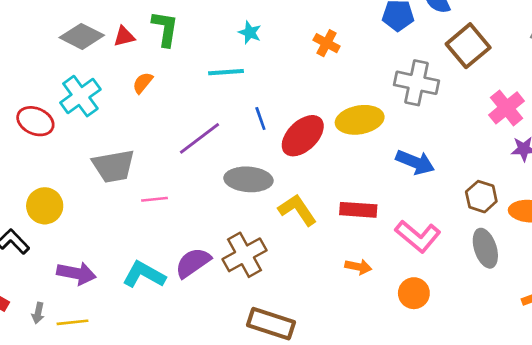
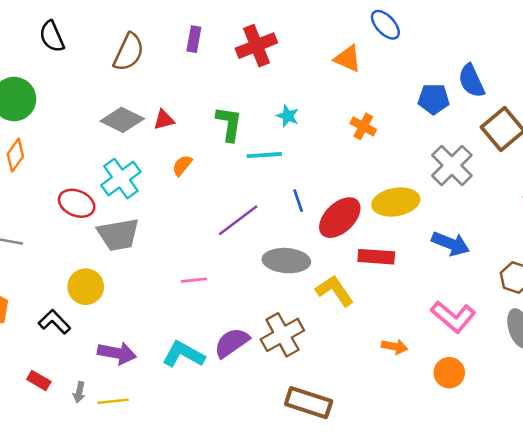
green L-shape: (165, 29) -> (229, 124), moved
gray cross: (417, 83) -> (452, 165), turned 33
gray trapezoid: (114, 166) -> (118, 235), moved
red rectangle: (358, 210) -> (376, 257), moved

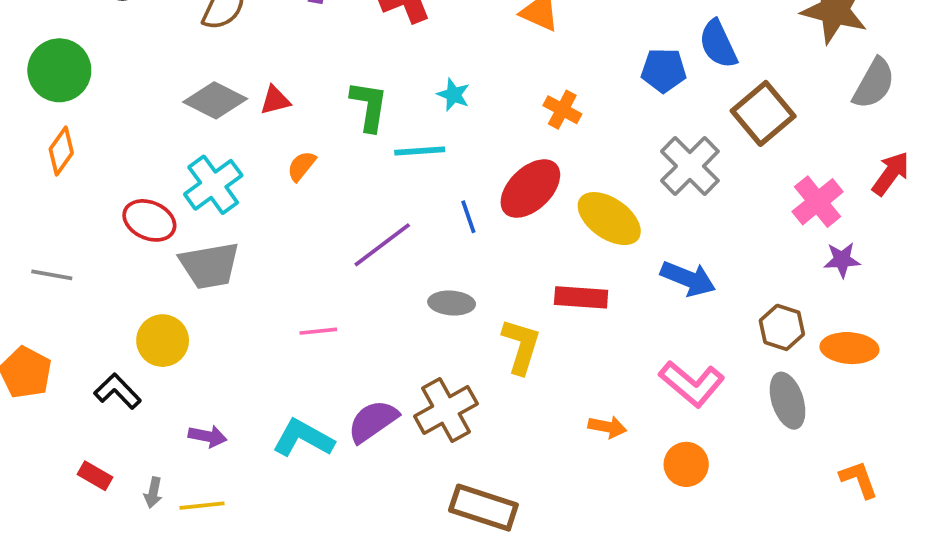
yellow ellipse: (396, 202) -> (609, 219), turned 45
red ellipse: (340, 218) -> (530, 189), moved
gray ellipse: (286, 261) -> (452, 303), size x0.7
yellow L-shape: (335, 291) -> (521, 346), turned 51
purple arrow: (117, 353) -> (208, 436), size x0.7

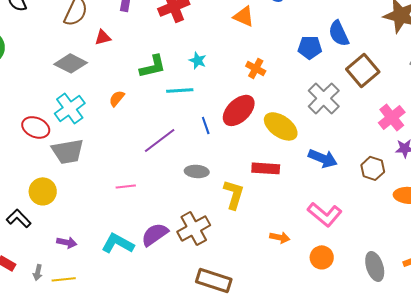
red triangle: (275, 100) -> (103, 37), moved
green L-shape: (369, 106) -> (153, 66), turned 68
brown hexagon: (782, 327) -> (373, 168), moved
gray ellipse: (788, 401) -> (375, 266), moved

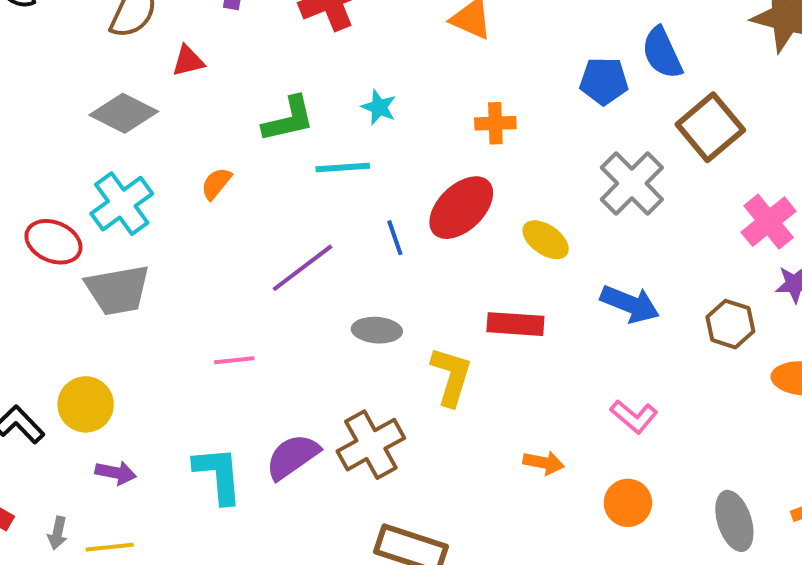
orange cross: (256, 68) -> (495, 123), turned -30
yellow ellipse: (281, 126) -> (546, 240), size x0.7
yellow circle: (43, 191) -> (86, 404), moved
pink L-shape: (325, 214) -> (634, 416), size x0.7
cyan L-shape: (118, 243) -> (218, 475), turned 56

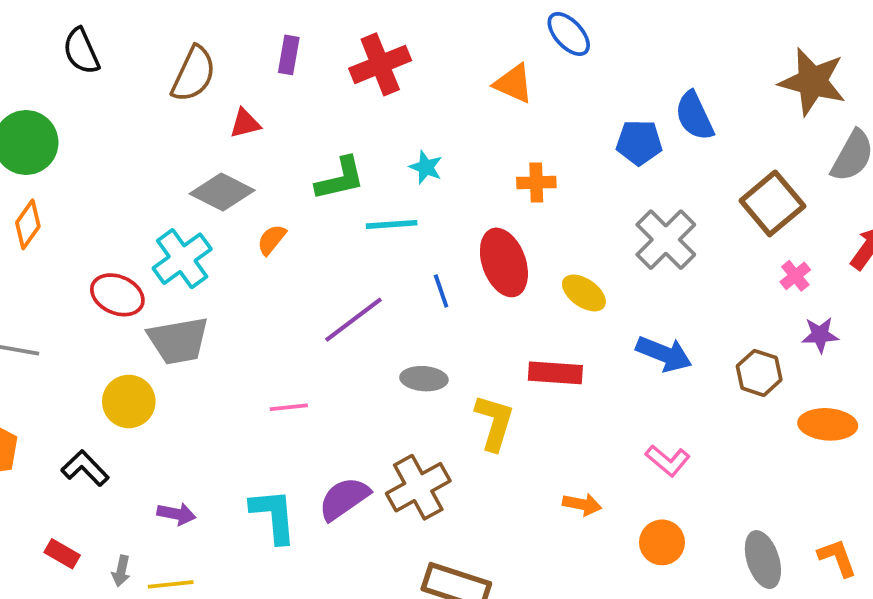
gray diamond: (124, 113) -> (222, 192), moved
brown square: (710, 127) -> (772, 203), moved
red ellipse: (461, 208) -> (504, 262), turned -66
pink cross: (769, 222) -> (795, 276), size x0.6
yellow circle: (86, 404) -> (129, 401), moved

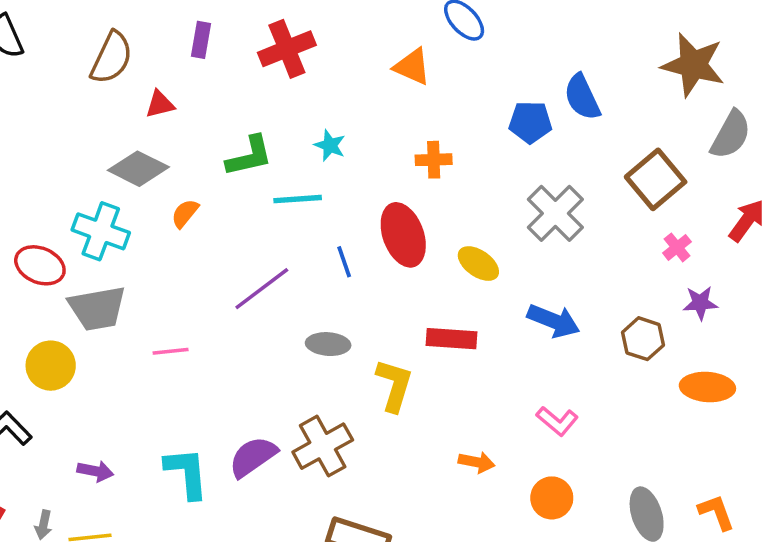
cyan cross: (182, 259) -> (101, 231), turned -34
pink line: (289, 407) -> (171, 351), moved

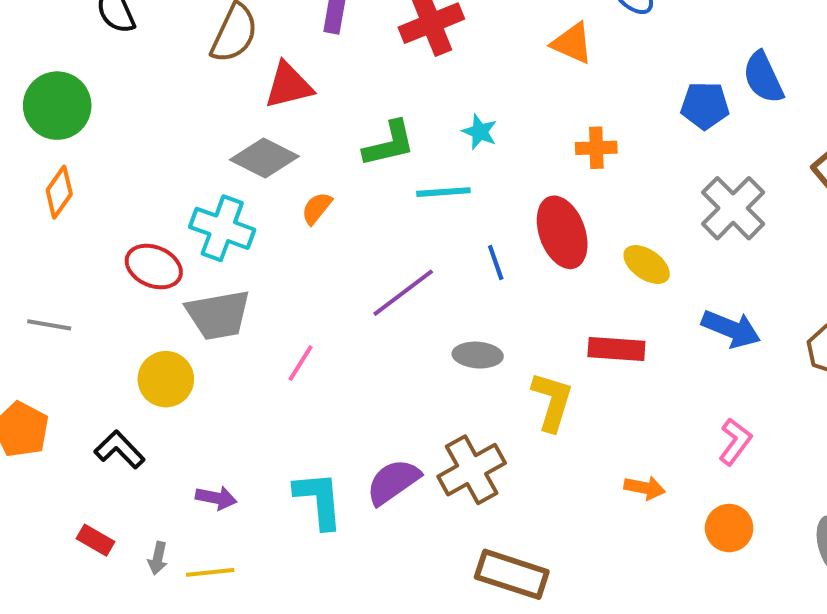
red triangle: (160, 104) -> (289, 85), size x1.5
pink line: (171, 351) -> (301, 363), turned -52
pink L-shape: (557, 421) -> (735, 442), turned -93

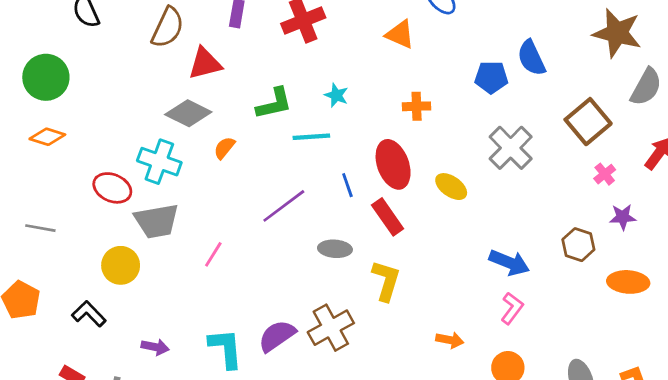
orange diamond: (59, 192) -> (47, 137), turned 72
blue arrow: (731, 329) -> (509, 263), moved
red rectangle: (616, 349) -> (388, 217), moved, turned 51

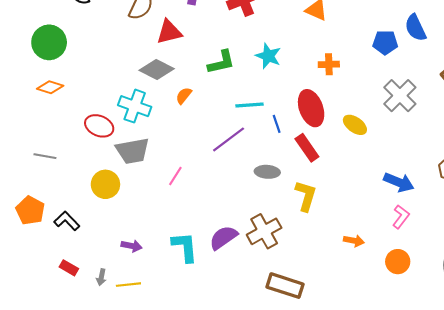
cyan star: (336, 95) -> (268, 56), size x1.4
cyan line: (311, 137) -> (249, 105), moved
black L-shape: (89, 314) -> (67, 221), moved

